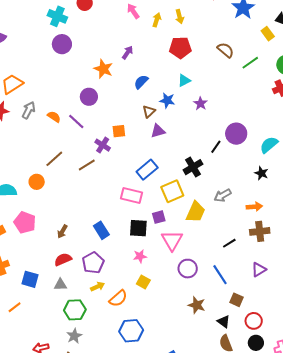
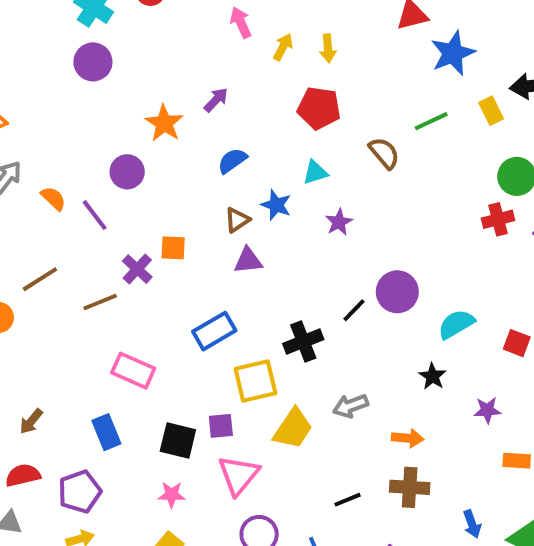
brown semicircle: (226, 50) -> (384, 153), moved
green line: (250, 63) -> (431, 121), moved
pink rectangle: (131, 196) -> (133, 371), moved

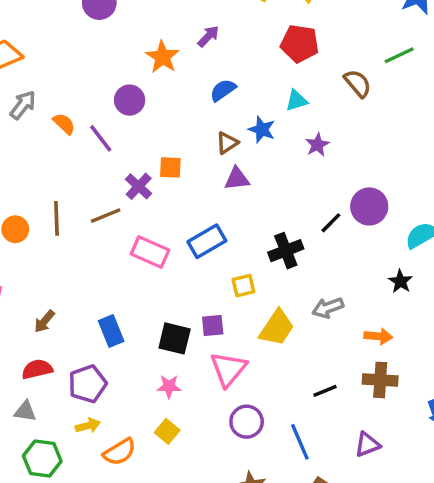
brown line: (40, 279) -> (57, 218), moved, turned -60
pink rectangle: (133, 371) -> (150, 252), moved
yellow square: (255, 381) -> (243, 286), size x0.6

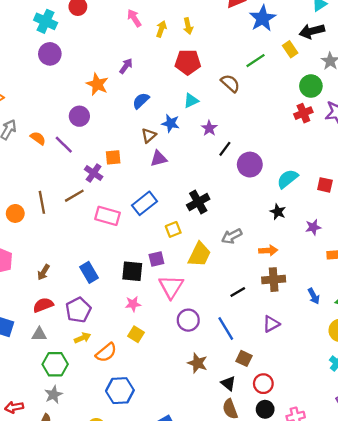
black line: (331, 223) -> (225, 149), moved

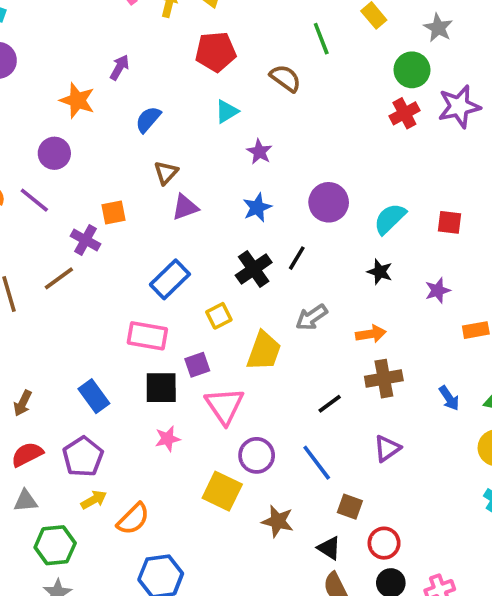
green line: (255, 61) -> (321, 39), turned -72
blue star: (171, 123) -> (257, 208), moved, turned -30
black line: (225, 149) -> (297, 258), moved
pink rectangle: (107, 216) -> (147, 336), moved
yellow square: (136, 334) -> (222, 491), moved, size x1.5

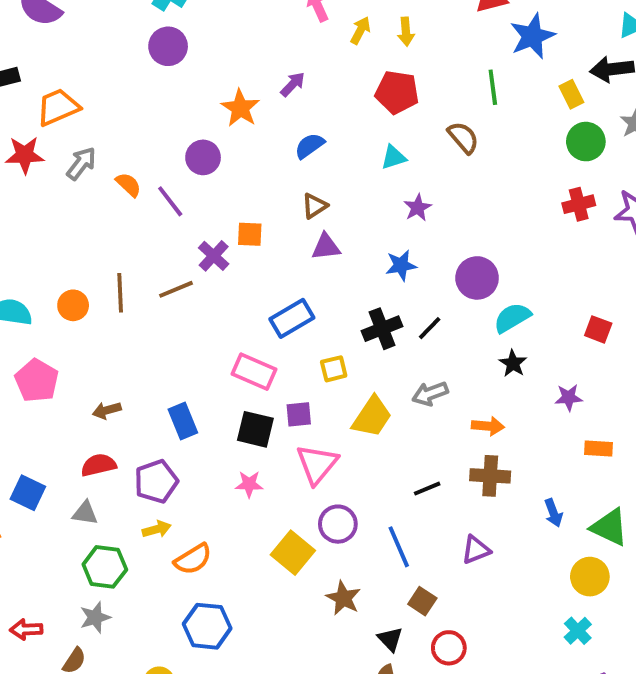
green line: (321, 39) -> (493, 87), moved
green circle: (412, 70) -> (586, 142), moved
cyan semicircle: (390, 219) -> (512, 318), moved
brown arrow: (23, 403) -> (107, 410), turned 35

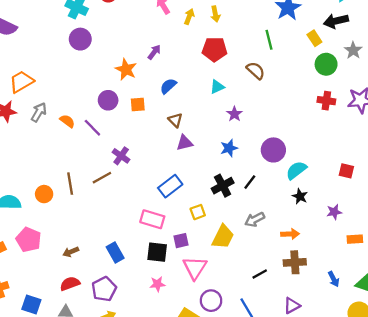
red cross: (579, 204) -> (326, 101), turned 30
brown triangle: (315, 206) -> (175, 120), turned -35
orange square: (250, 234) -> (138, 105), moved

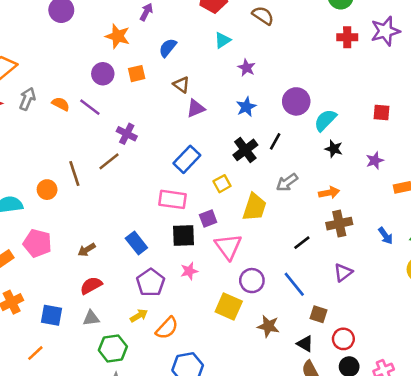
purple pentagon: (104, 289) -> (151, 282), moved

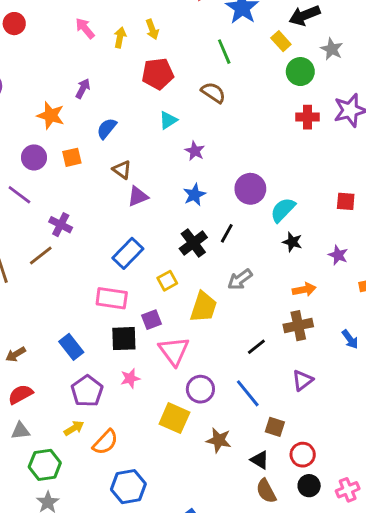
purple star: (375, 161) -> (338, 255), turned -30
orange arrow: (329, 193) -> (304, 290), moved

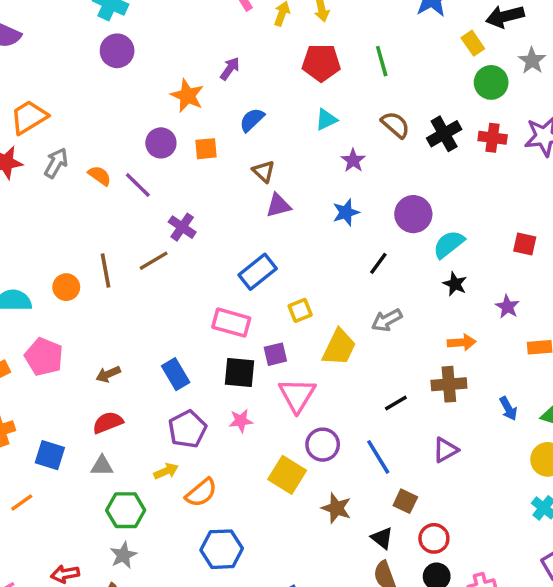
green line: (224, 52) -> (382, 61), moved
brown semicircle: (213, 93) -> (395, 125), moved
black cross: (193, 243) -> (444, 134), moved

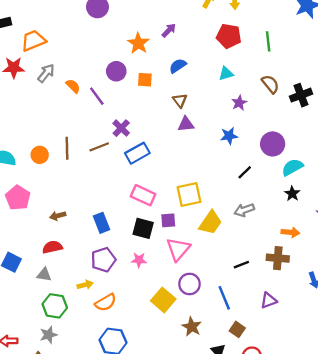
blue rectangle: (258, 272) -> (137, 153), moved
yellow square: (300, 310) -> (189, 195), size x1.6

